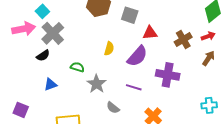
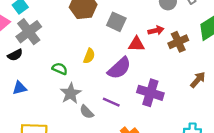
red arrow: (208, 36) -> (156, 30), moved
brown cross: (183, 40) -> (178, 42), moved
green semicircle: (77, 67) -> (60, 69), moved
gray semicircle: (113, 108) -> (87, 112), moved

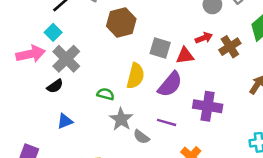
gray square: (116, 22) -> (160, 48), moved
yellow semicircle: (89, 56) -> (135, 76), size x1.5

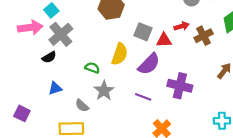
gray semicircle: (141, 137) -> (82, 106), moved

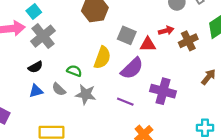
black semicircle: (49, 57) -> (35, 67), moved
gray star: (104, 91) -> (86, 94), turned -30
gray semicircle: (82, 106) -> (59, 89), moved

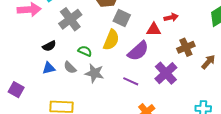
gray square: (127, 35) -> (122, 18), moved
gray cross: (43, 36) -> (70, 19), moved
brown cross: (188, 41) -> (186, 47), moved
purple cross: (163, 91) -> (166, 73), turned 30

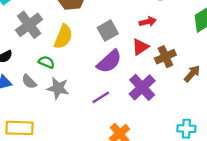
gray square: (122, 18) -> (108, 31), moved, turned 36
red triangle: (154, 30) -> (140, 47), moved, turned -35
yellow semicircle: (111, 40) -> (63, 37), moved
purple line: (131, 81) -> (101, 97), turned -56

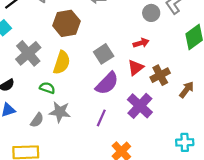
gray semicircle: (29, 82) -> (37, 120), moved, turned -96
purple line: (101, 97) -> (101, 118), turned -30

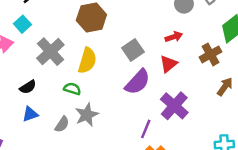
brown cross: (160, 75) -> (210, 54), moved
gray star: (60, 112) -> (87, 115), turned -30
purple line: (101, 118) -> (146, 129), moved

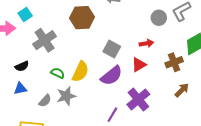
gray square: (133, 50) -> (112, 49), turned -36
yellow semicircle: (87, 61) -> (80, 72), moved

